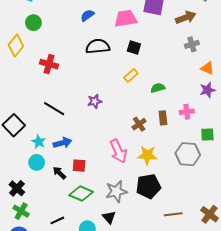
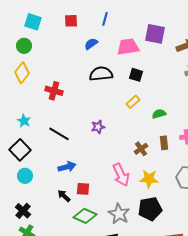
green circle: (33, 23) -> (24, 46), moved
cyan star: (39, 142) -> (24, 121), moved
cyan circle: (37, 162) -> (25, 176), moved
gray star: (116, 191) -> (119, 214), turned -30

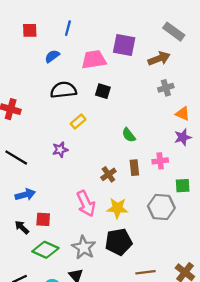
yellow rectangle: (133, 102) -> (78, 122), moved
green semicircle: (159, 114) -> (129, 135), turned -112

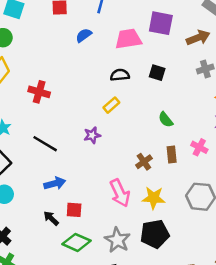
black semicircle: (63, 90) -> (120, 75), moved, size x0.7
black square: (103, 91) -> (157, 73), moved
pink cross: (160, 161) -> (199, 147), turned 35

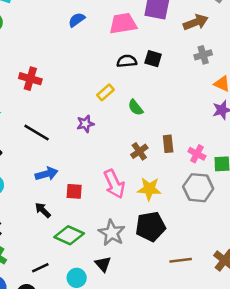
black semicircle: (120, 75) -> (127, 61), moved
green semicircle: (166, 120) -> (136, 107), moved
pink cross: (199, 147) -> (197, 154), moved
red square: (74, 210) -> (74, 191), moved

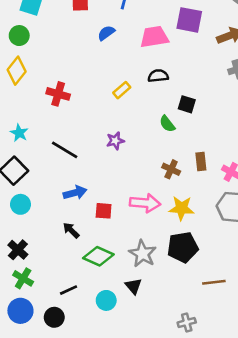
black square: (153, 59) -> (187, 104), moved
yellow rectangle: (105, 92) -> (122, 90), moved
brown cross: (139, 151) -> (171, 169), turned -30
pink arrow: (114, 184) -> (145, 203), turned -60

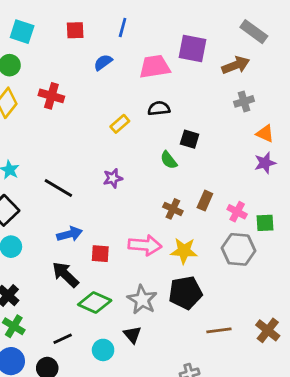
red cross: (58, 94) -> (51, 96), moved
brown rectangle: (201, 161) -> (205, 201), turned 30
black arrow: (71, 230) -> (65, 275), size x1.5

